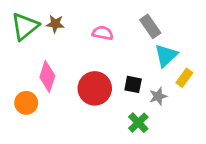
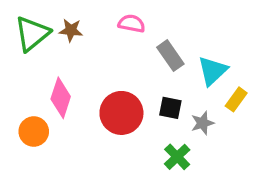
gray rectangle: (150, 26) -> (170, 56), moved
pink semicircle: (103, 33) -> (132, 24), moved

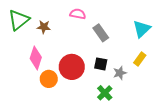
brown star: (71, 30) -> (44, 27), moved
cyan triangle: (213, 71) -> (142, 29), moved
orange circle: (34, 131) -> (49, 79), moved

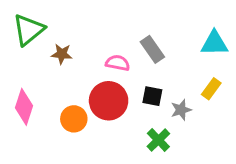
pink semicircle: (78, 14) -> (118, 63), moved
brown star: (44, 27) -> (62, 54), moved
cyan triangle: (142, 29) -> (214, 43), turned 42
pink diamond: (36, 58) -> (24, 107), moved

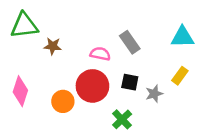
green triangle: (29, 30) -> (24, 26), turned 32
green cross: (158, 140) -> (122, 119), moved

